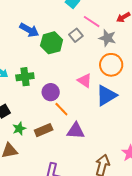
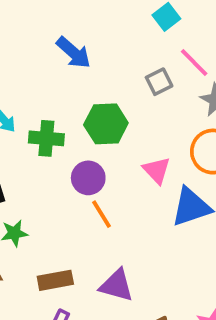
green hexagon: (52, 43) -> (106, 124), moved
brown rectangle: (44, 130) -> (55, 280), moved
purple triangle: (76, 131) -> (117, 285), moved

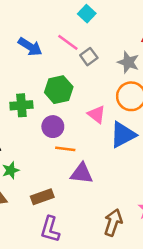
pink line: (194, 62) -> (68, 42), moved
orange line: (101, 214) -> (65, 149), turned -42
purple triangle: (117, 285) -> (82, 173), moved

